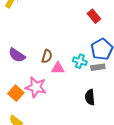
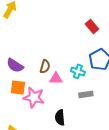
gray rectangle: (98, 67) -> (86, 94), moved
orange square: (16, 93) -> (18, 87), moved, turned -35
black semicircle: (90, 97) -> (60, 117), moved

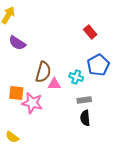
purple semicircle: (15, 65) -> (17, 43), moved
brown semicircle: (45, 66) -> (43, 72), size x1.5
black semicircle: (60, 117) -> (85, 118), moved

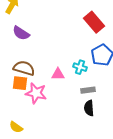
red rectangle: (90, 32) -> (94, 22), size x1.5
brown semicircle: (43, 72) -> (24, 68), moved, turned -90

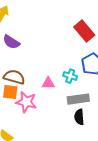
gray rectangle: (88, 90) -> (78, 99), size x1.5

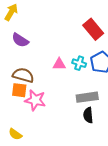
cyan cross: (70, 76) -> (79, 63), moved
pink triangle: (48, 83) -> (59, 64), moved

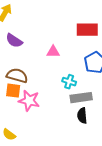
red rectangle: (93, 29) -> (87, 30), turned -50
cyan cross: (79, 63) -> (69, 82), moved
pink triangle: (59, 64) -> (53, 52), moved

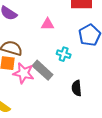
gray rectangle: (81, 98) -> (43, 70), moved, turned 50

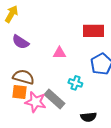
black semicircle: (77, 88) -> (88, 117), turned -91

